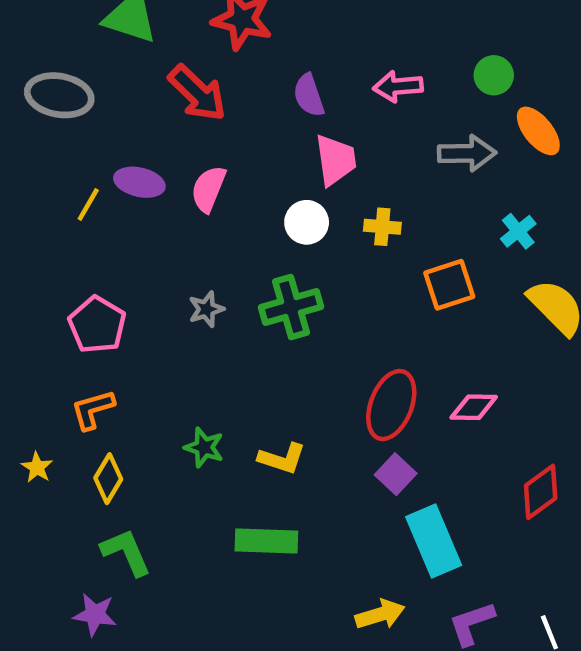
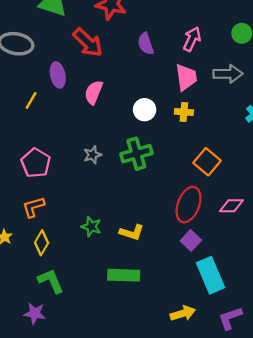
pink arrow: (398, 86) -> (192, 39), turned 120
pink trapezoid: (336, 160) -> (186, 77), moved
purple ellipse: (139, 182) -> (58, 75), moved, turned 65
orange square: (449, 285) -> (207, 162), moved, turned -32

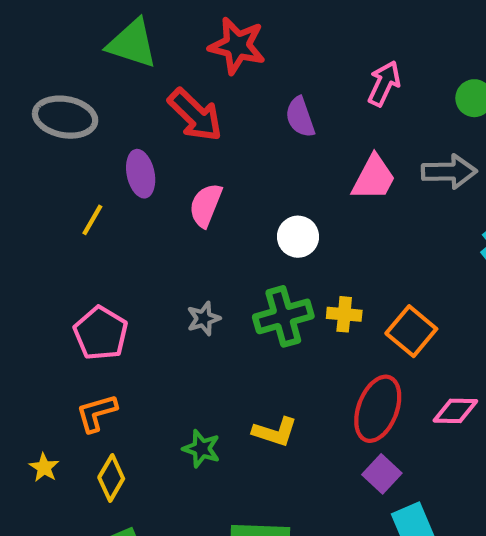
pink arrow: (192, 39) -> (384, 83), moved
pink trapezoid: (186, 77) -> (374, 178), turned 36
yellow cross: (184, 112) -> (344, 314), moved
yellow L-shape: (132, 232) -> (275, 432), moved

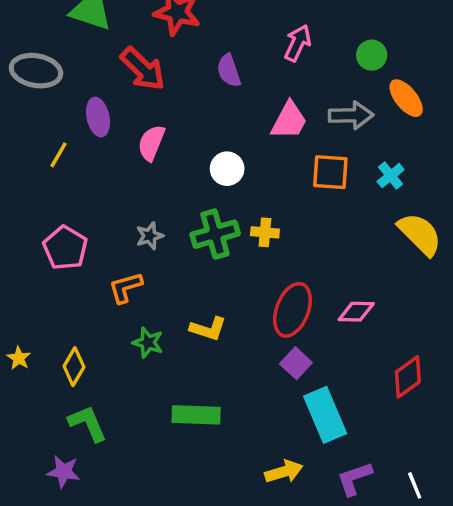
orange square: (411, 331) -> (330, 172), moved, turned -36
orange L-shape: (97, 413) -> (126, 287), moved

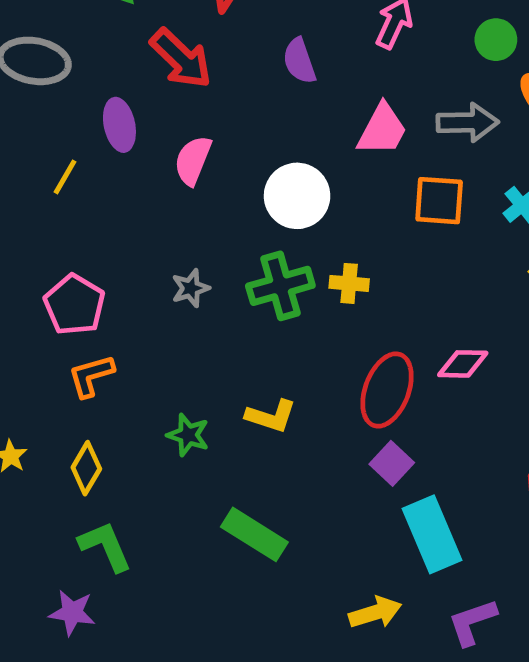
white circle: (227, 169) -> (297, 196), size x1.4
orange L-shape: (126, 287) -> (91, 376), moved
pink diamond: (356, 312) -> (463, 364), moved
green rectangle: (196, 415) -> (254, 534), turned 30

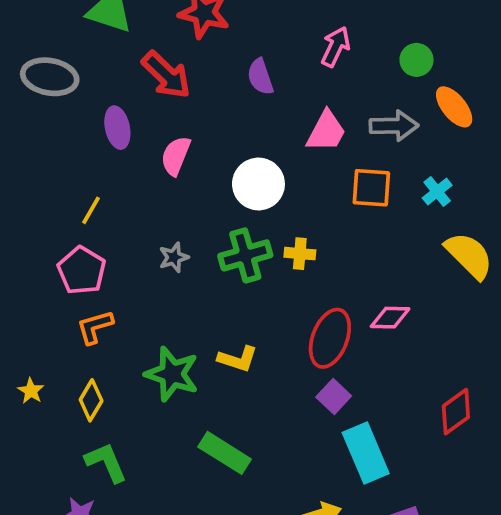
yellow line: (65, 177) -> (91, 210), moved
green star: (188, 435) -> (172, 374), size x1.6

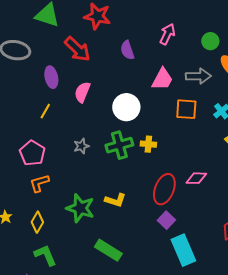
yellow line: (91, 210) -> (45, 111), moved

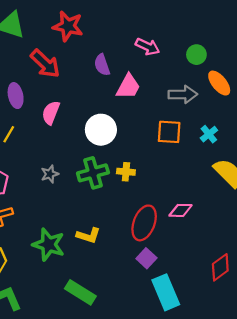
pink arrow: (167, 34) -> (148, 47), turned 90
pink trapezoid: (162, 79) -> (128, 86), moved

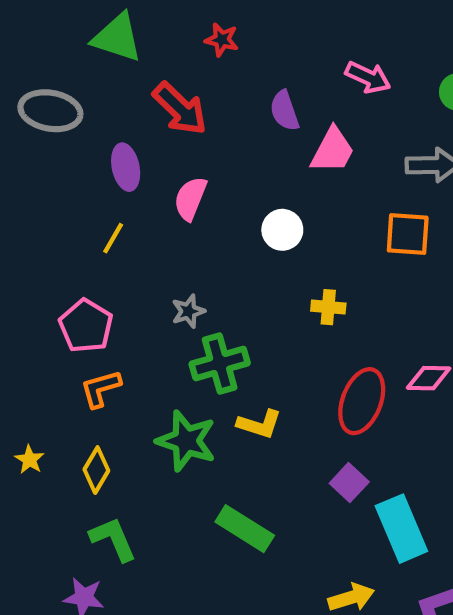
red star: (68, 26) -> (222, 40), size x0.6
white circle: (101, 130) -> (282, 230), size x0.7
green cross: (93, 173) -> (220, 364), moved
purple square: (146, 258) -> (349, 483), moved

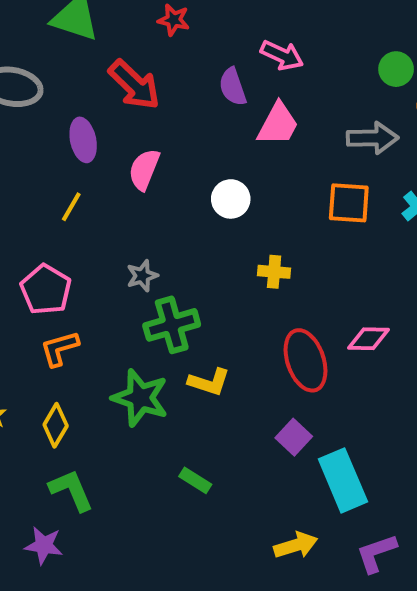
pink arrow: (368, 77) -> (282, 55), moved
red ellipse: (362, 401) -> (306, 360), turned -40
green rectangle: (245, 529) -> (195, 480), size x0.6

